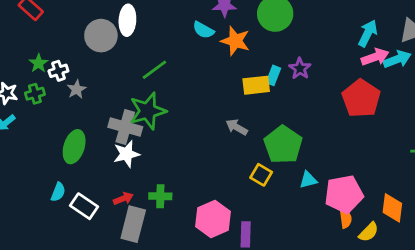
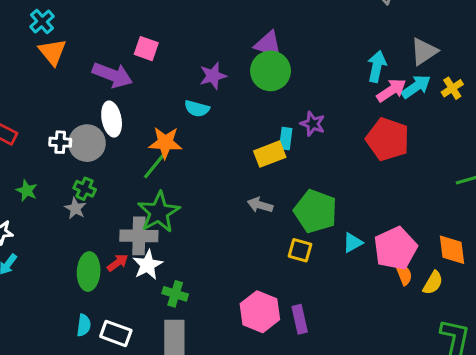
orange star: (235, 41) -> (165, 143), moved
white cross: (58, 71) -> (60, 142), moved, turned 36
green cross: (35, 94) -> (85, 189), moved, turned -36
green cross: (160, 196) -> (175, 294), moved, turned 30
red arrow: (123, 199) -> (118, 263), moved

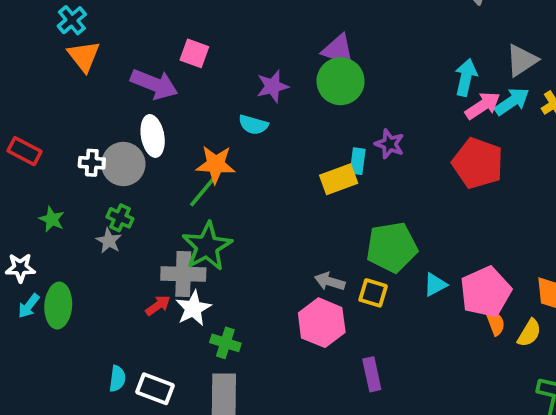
gray arrow: (260, 205) -> (330, 281), moved
green pentagon: (315, 211) -> (392, 247), turned -30
green ellipse: (89, 271) -> (58, 306), moved
pink hexagon: (260, 312) -> (322, 323), moved

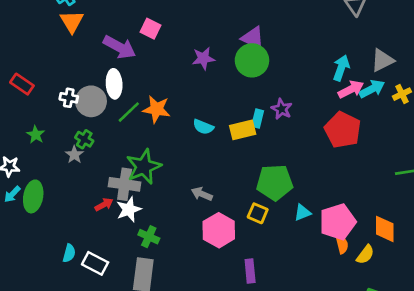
cyan semicircle: (253, 125) -> (203, 127), moved
green line: (203, 191) -> (129, 112), moved
gray arrow: (330, 281) -> (202, 194), moved

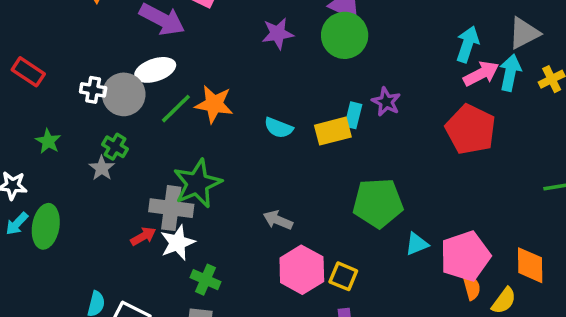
white ellipse: (114, 84) -> (155, 70), turned 76
cyan arrow: (372, 89) -> (510, 73), turned -50
yellow square: (258, 213) -> (343, 276), moved

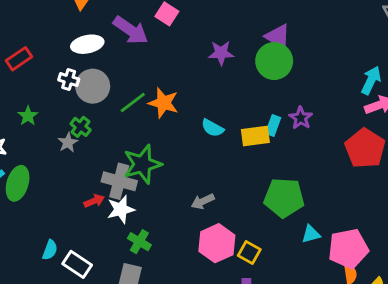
white ellipse: (155, 70) -> (87, 44), moved
red rectangle: (28, 72) -> (19, 59), turned -75
gray arrow: (278, 220) -> (203, 201), turned -55

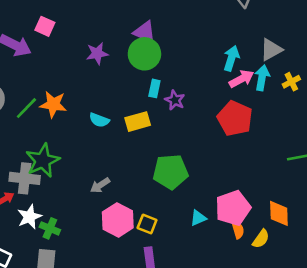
cyan rectangle: (273, 125) -> (154, 88), moved
white star: (121, 209) -> (29, 217), moved
cyan triangle: (311, 234) -> (198, 218), moved

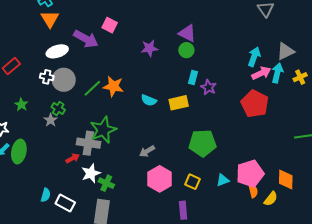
green circle: (144, 54) -> (186, 50), size x0.6
yellow square: (147, 224) -> (193, 182), moved

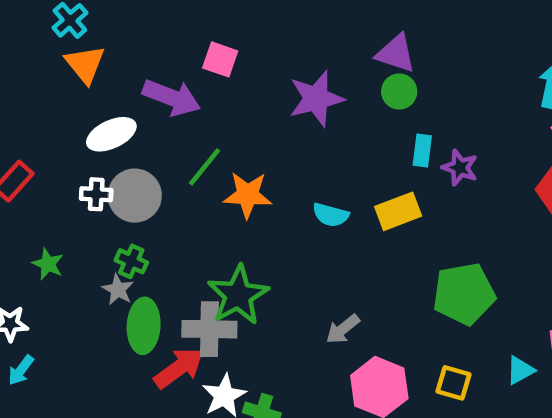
purple star: (149, 48) -> (316, 99), size x1.4
green line: (92, 88) -> (205, 167), moved
green ellipse: (19, 152) -> (144, 326), moved
red arrow: (73, 158) -> (179, 368), size x1.6

